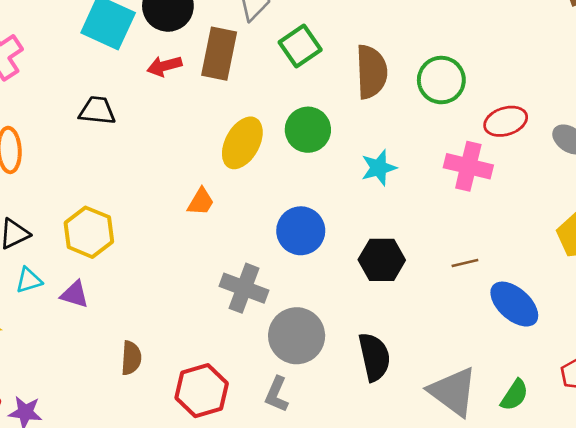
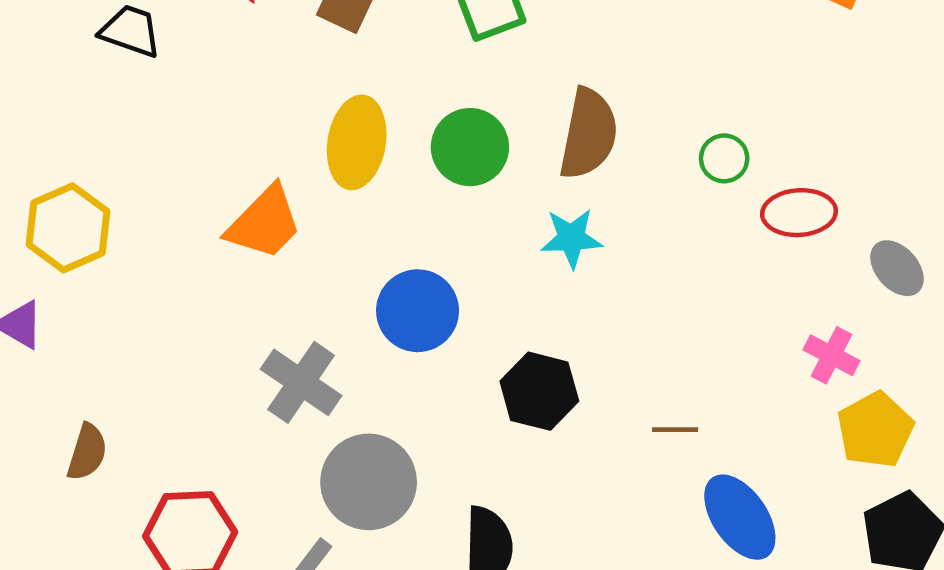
brown semicircle: (371, 72) -> (588, 134), moved
green circle: (441, 80) -> (724, 158), moved, size x0.6
yellow ellipse: (242, 143) -> (357, 142), turned -33
pink cross: (468, 166) -> (832, 355), moved, size x0.7
orange trapezoid: (201, 202) -> (264, 223), size x1.6

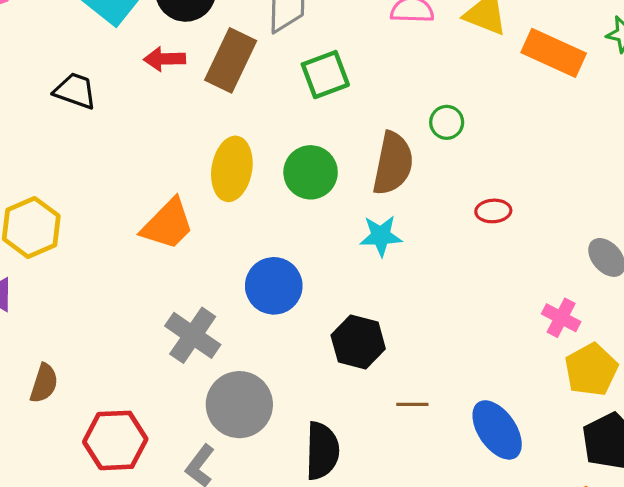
green circle: (724, 158) -> (447, 122), moved
red ellipse: (799, 213) -> (493, 211), moved, size x0.7
brown line: (675, 430) -> (412, 404), moved

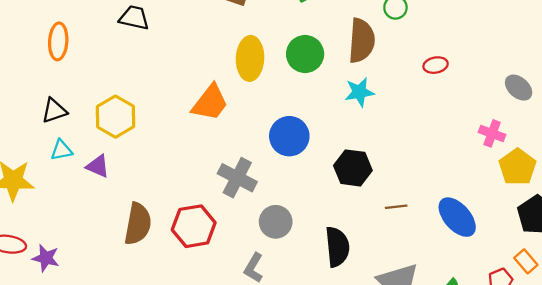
brown semicircle: (44, 383) -> (138, 224), size x1.5
gray circle: (239, 405) -> (276, 222), size x0.7
red hexagon: (115, 440) -> (194, 226), moved

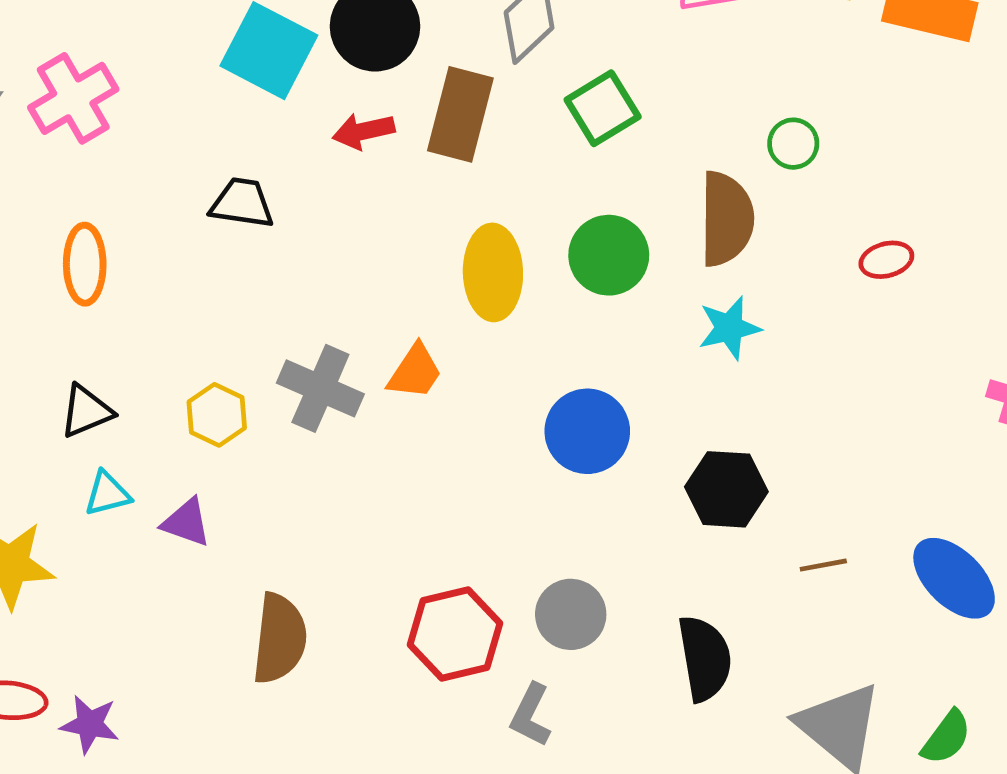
orange trapezoid: (210, 103) -> (415, 372), size x0.7
yellow hexagon: (115, 117) -> (217, 415), size x0.7
gray cross: (237, 178) -> (320, 388), moved
red hexagon: (194, 226) -> (455, 634), moved

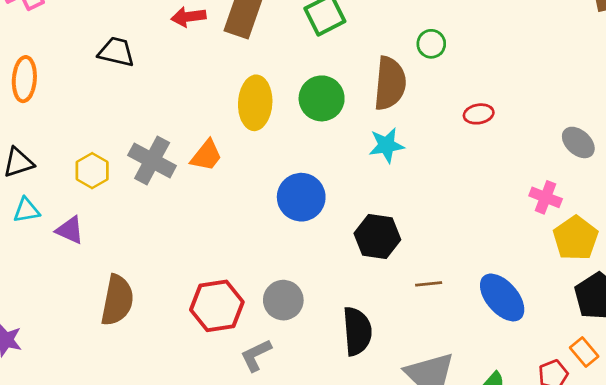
gray L-shape: (531, 715) -> (256, 355), turned 33

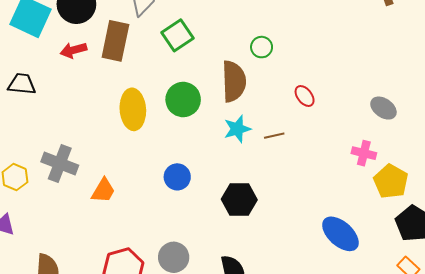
red ellipse: (479, 114) -> (305, 96), turned 70
orange trapezoid: (206, 155) -> (103, 191), moved
blue circle: (301, 197) -> (177, 177), size x0.7
brown line: (429, 284) -> (274, 136), moved

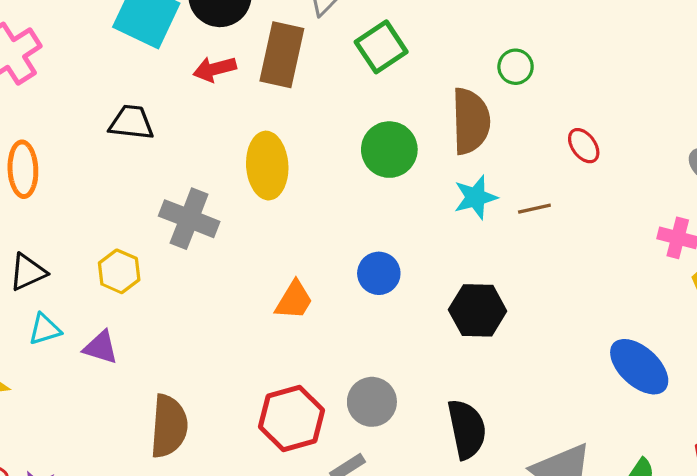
yellow ellipse: (133, 109) -> (267, 166), moved
gray cross: (60, 163) -> (189, 219), moved
orange trapezoid: (103, 191) -> (294, 300), moved

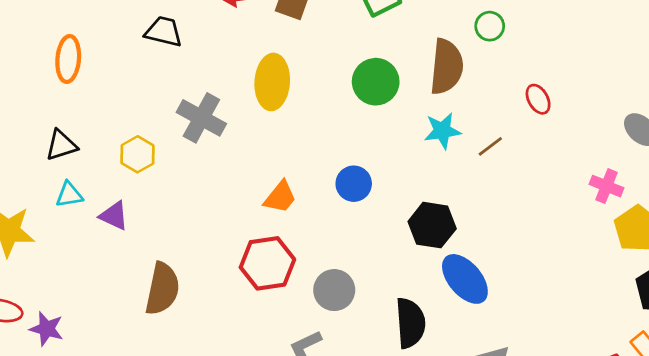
brown line: (534, 209) -> (490, 146), turned -32
blue ellipse: (639, 367) -> (465, 279), moved
red hexagon: (291, 419) -> (267, 263), moved

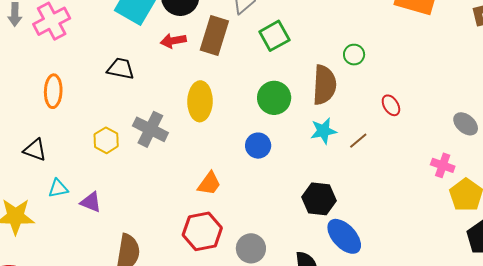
black triangle: (61, 145) -> (35, 150), moved, turned 40
yellow hexagon: (138, 154) -> (106, 140), moved
blue circle: (354, 184) -> (258, 146), moved

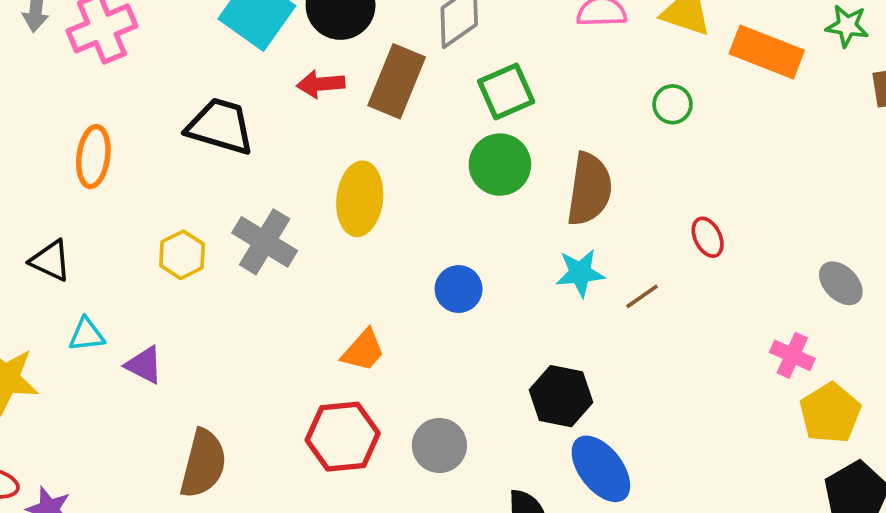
green circle: (354, 55) -> (673, 104), moved
black trapezoid: (121, 69) -> (220, 126), size x1.4
green circle: (274, 98) -> (500, 165), moved
gray circle: (251, 248) -> (439, 445), moved

